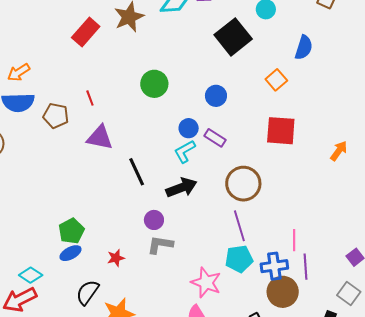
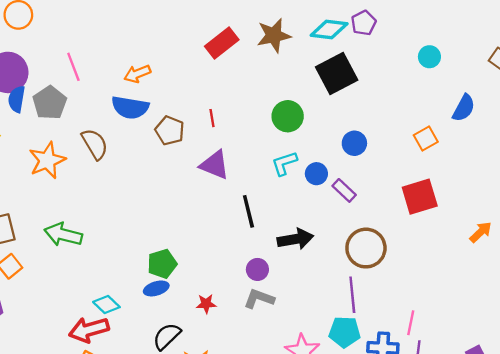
black square: (233, 37) -> (337, 73), moved
red square: (281, 131) -> (420, 197), turned -32
cyan L-shape: (185, 151) -> (284, 163), moved

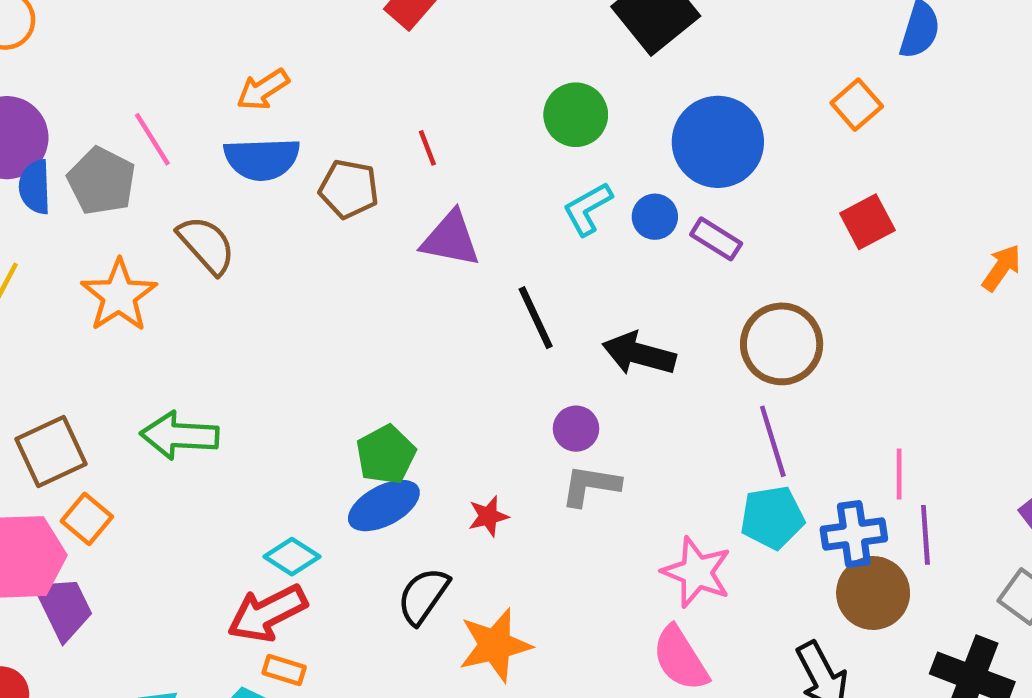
pink line: (73, 67) -> (152, 139), moved
blue circle: (354, 143) -> (718, 142), size x1.8
red square: (420, 197) -> (867, 222), size x0.7
black arrow: (295, 239) -> (639, 354), turned -144
blue ellipse: (156, 288) -> (384, 506), size x1.4

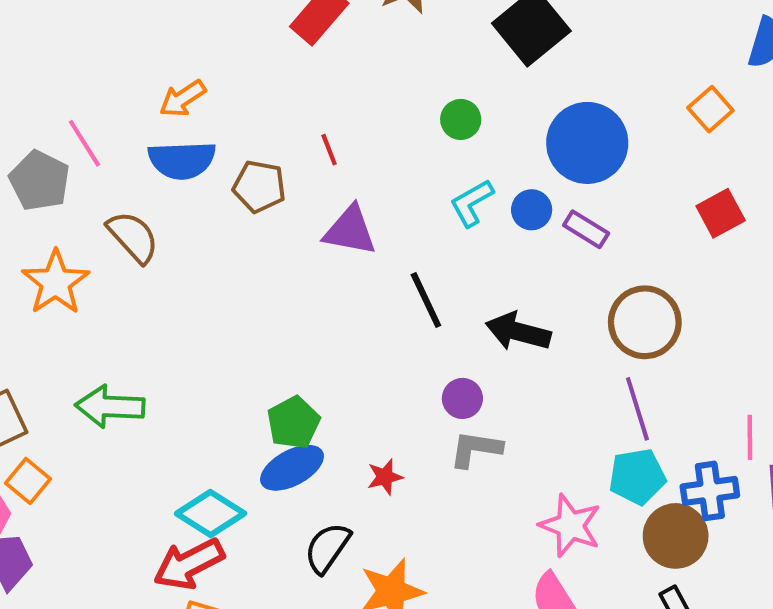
green circle: (576, 115) -> (461, 119), size x0.7
cyan diamond: (292, 557) -> (210, 514), size x1.4
brown circle: (873, 593) -> (676, 536), moved

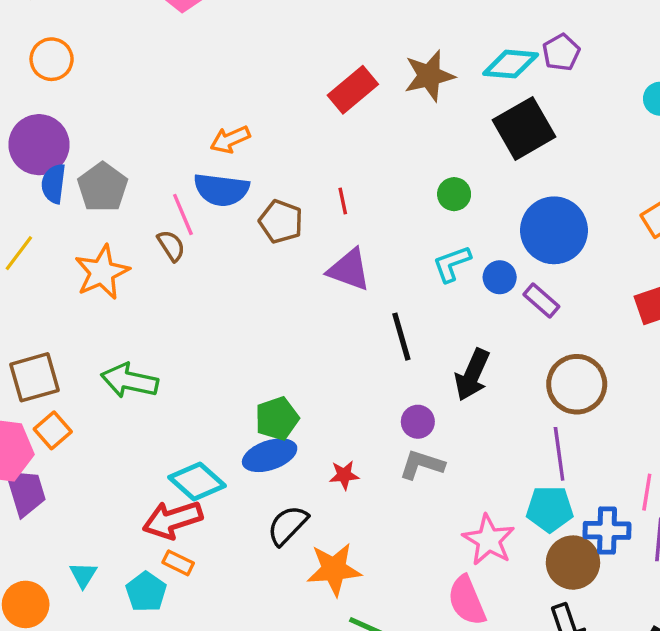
pink line: (84, 143) -> (183, 215), moved
brown semicircle: (133, 237) -> (171, 246), size x0.7
black arrow: (518, 332) -> (472, 375), turned -90

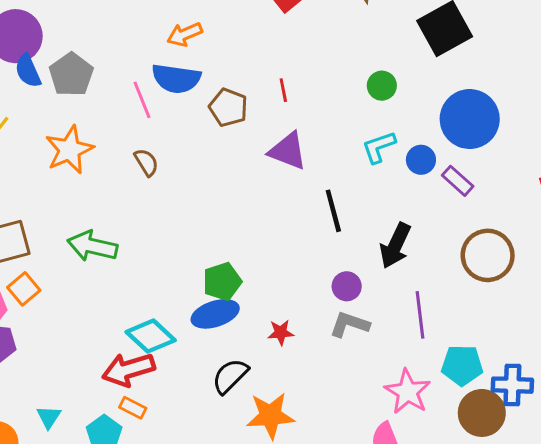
blue semicircle: (54, 184) -> (28, 71), turned -32
brown semicircle: (171, 246) -> (146, 162), moved
purple line: (559, 454) -> (420, 315), moved

